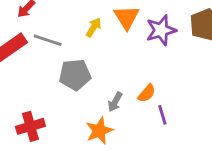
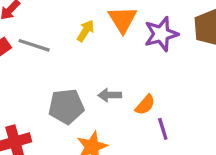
gray pentagon: (75, 75) -> (66, 106), moved
gray arrow: (115, 102) -> (110, 95), moved, turned 60

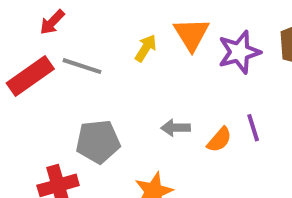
gray pentagon: (66, 106) -> (98, 142), moved
purple line: (163, 129) -> (253, 128), moved

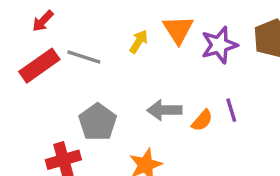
red arrow: (52, 22) -> (43, 21), moved
gray arrow: (176, 128) -> (164, 110), size x1.4
gray pentagon: (98, 142) -> (98, 122), turned -30

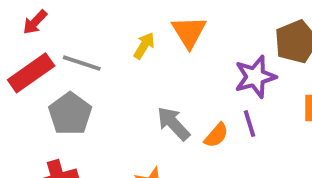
purple star: (219, 45) -> (255, 77), moved
gray arrow: (164, 110) -> (173, 124), turned 48
gray pentagon: (98, 122) -> (70, 114), moved

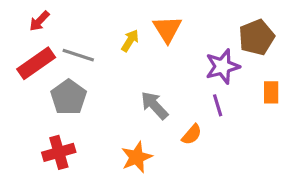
orange semicircle: (216, 135) -> (192, 135), moved

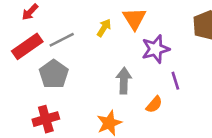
gray line: (78, 55) -> (62, 40), turned -45
purple star: (222, 66) -> (156, 49), moved
gray arrow: (154, 105) -> (124, 81), turned 45

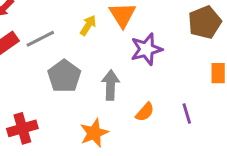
gray pentagon: (54, 74) -> (64, 76), moved
purple line: (175, 81) -> (187, 113), moved

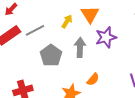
gray arrow: (111, 85) -> (80, 47), moved
orange semicircle: (145, 112) -> (93, 79), moved

